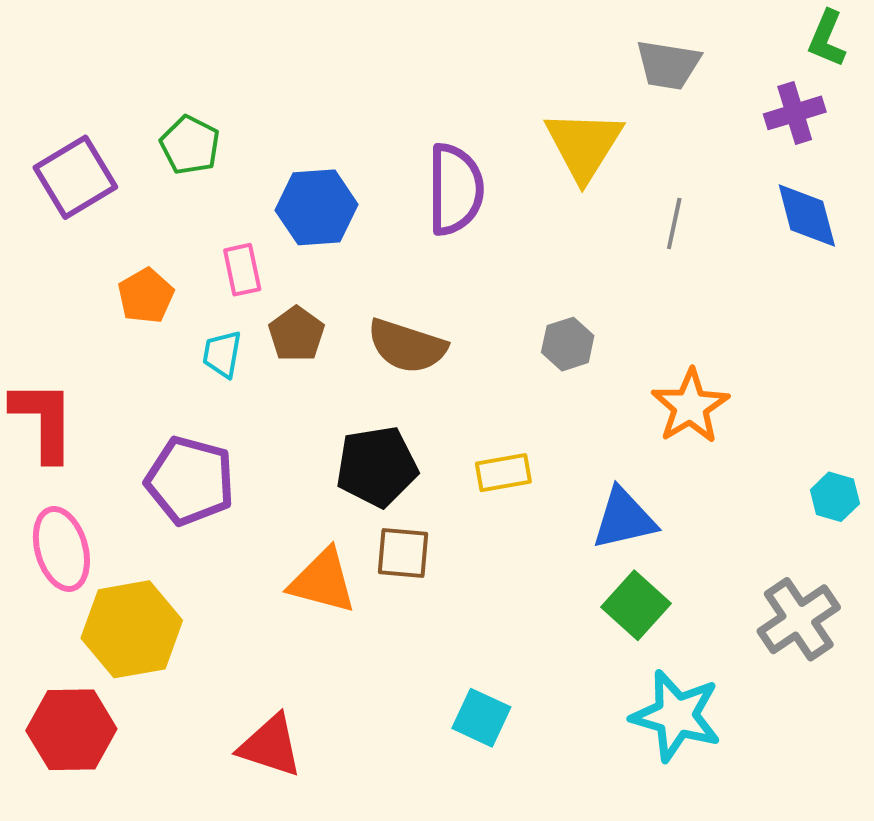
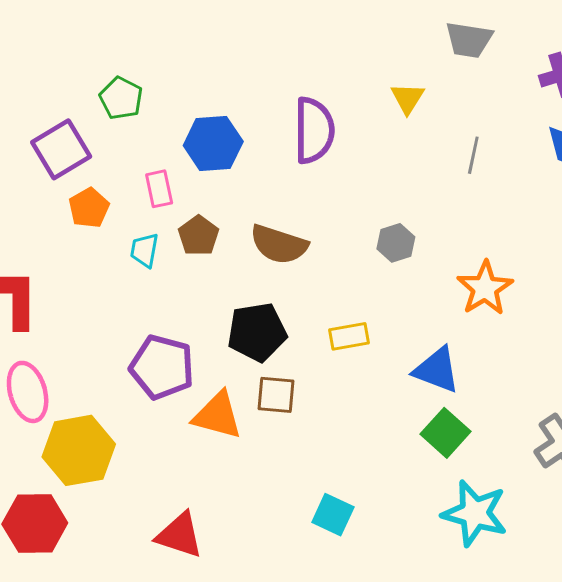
yellow triangle: (584, 145) -> (408, 98), size x0.6
purple square: (75, 177) -> (61, 149), moved
purple pentagon: (190, 481) -> (162, 367), moved
blue triangle: (624, 519) -> (437, 370), turned 34

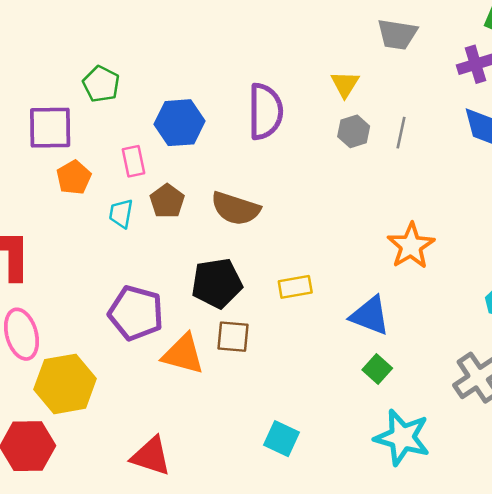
purple square: (61, 149) -> (50, 128), turned 30
gray hexagon: (396, 243) -> (354, 131), moved
green square: (446, 433) -> (377, 369), size x0.7

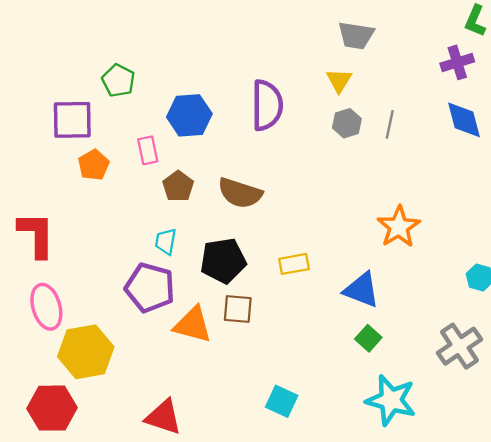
gray trapezoid: (397, 34) -> (356, 35), moved
cyan trapezoid: (121, 213) -> (166, 241), moved

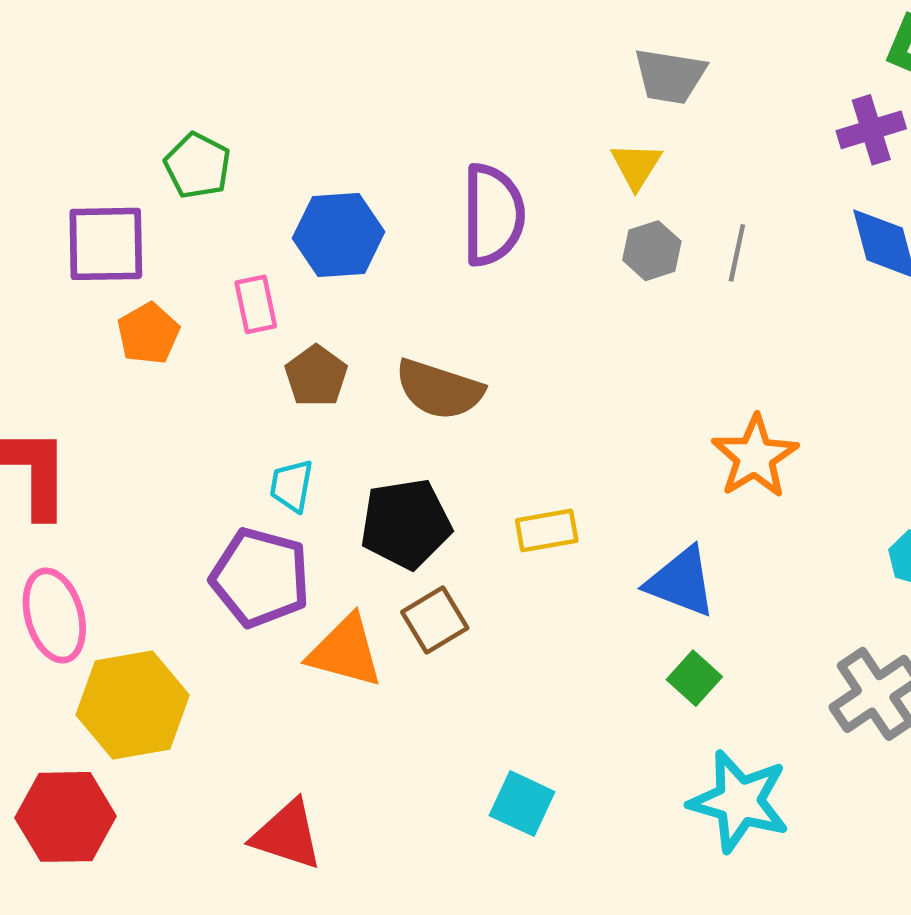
brown square: (238, 309) -> (435, 620), turned -36

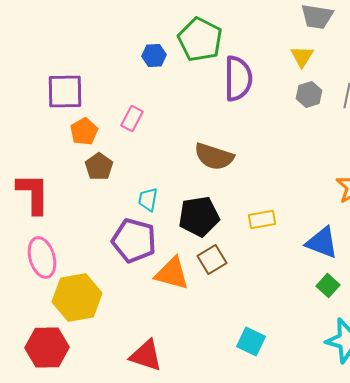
green pentagon: (198, 166) -> (200, 40), moved, size x1.5
blue hexagon: (339, 235) -> (154, 56), moved, size x0.6
pink rectangle: (256, 304) -> (132, 118), turned 40
brown pentagon: (316, 376) -> (99, 166), moved

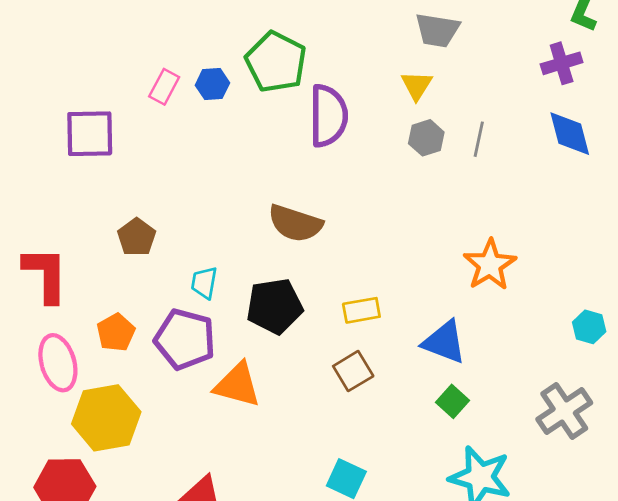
pink rectangle: (132, 118) -> (164, 87), moved
orange pentagon: (84, 132) -> (116, 332), moved
brown square: (212, 260) -> (353, 371), moved

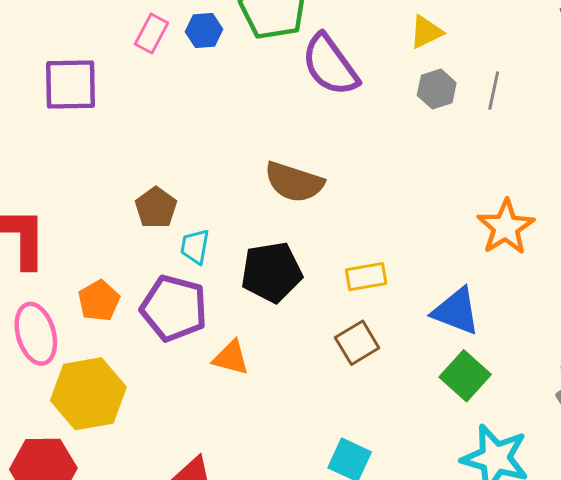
yellow triangle: (417, 85) -> (426, 32), turned 32
purple semicircle: (328, 116) -> (330, 65), turned 144
brown pentagon: (137, 237) -> (156, 208), moved
orange triangle: (237, 385) -> (231, 358), size x0.7
green square: (453, 401) -> (465, 376), size x1.4

